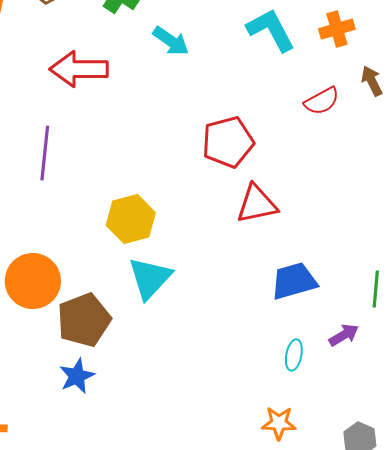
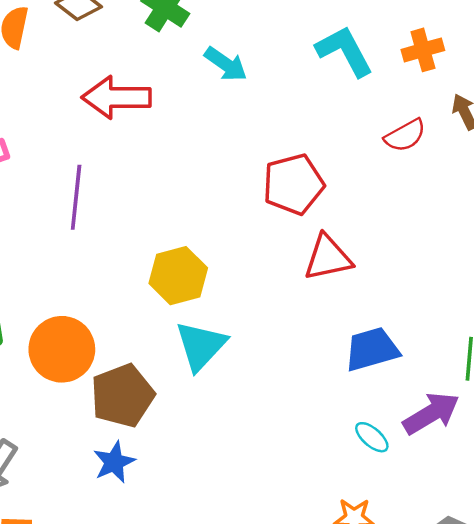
purple arrow: (344, 335) -> (431, 413), size x1.6
cyan ellipse: (294, 355) -> (372, 437), turned -60

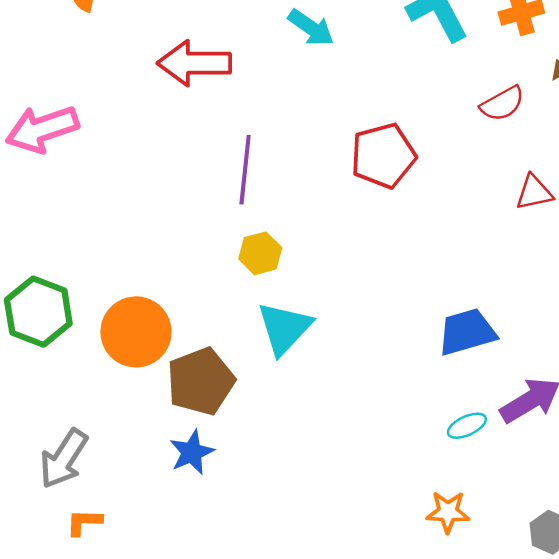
purple line: (76, 197) -> (245, 170), moved
red triangle: (328, 258) -> (534, 192), moved, size x0.7
yellow hexagon: (178, 276) -> (260, 253), size x0.7
cyan ellipse: (372, 437) -> (467, 426), turned -66

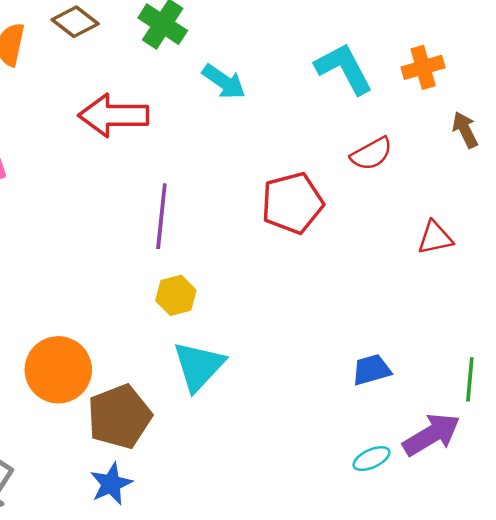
red semicircle: (502, 104) -> (371, 154), moved
blue trapezoid: (467, 332) -> (371, 370), size x0.7

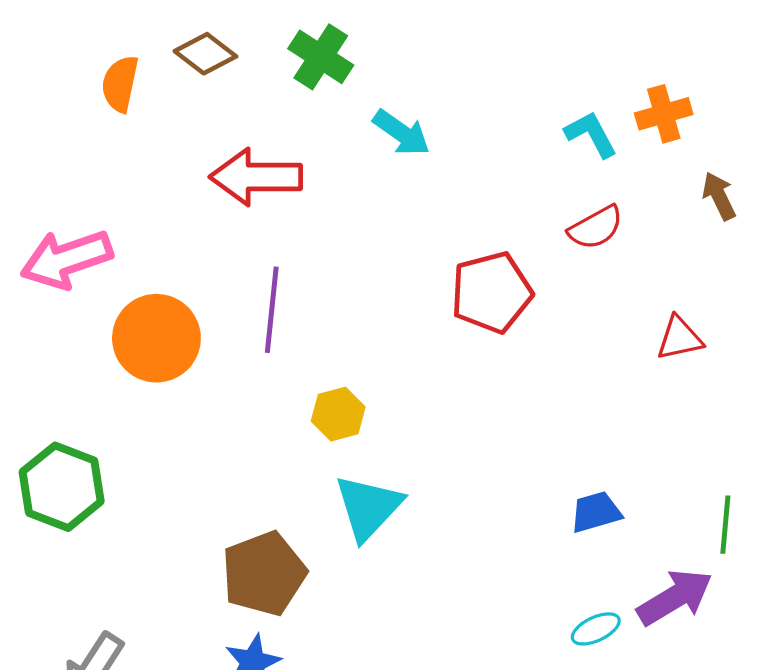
cyan L-shape: (344, 69) -> (591, 134), moved, size x0.7
purple line: (161, 216) -> (272, 310), moved
orange circle: (58, 370) -> (156, 338), moved

